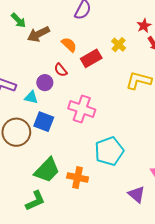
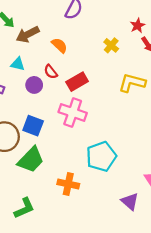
red rectangle: (91, 58) -> (77, 82), moved
cyan triangle: (31, 97) -> (18, 64), moved
green trapezoid: (47, 170) -> (31, 160), moved

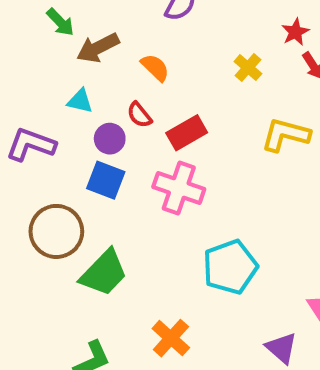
blue square: (33, 126) -> (106, 180), moved
orange cross: (68, 184) -> (171, 338), moved, turned 30

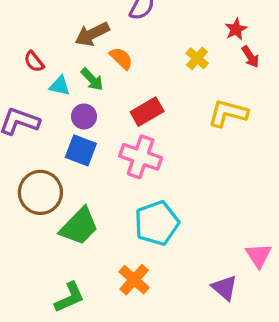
green arrow: (60, 22) -> (92, 79), moved
brown arrow: (98, 48) -> (92, 34), moved
red semicircle: (139, 115) -> (34, 62), moved
cyan pentagon: (230, 267) -> (157, 223), moved

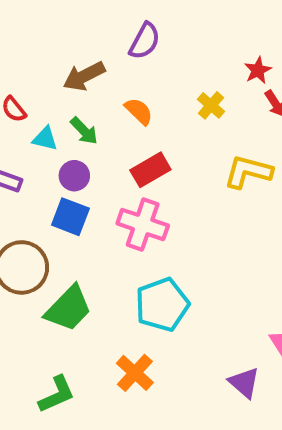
orange semicircle: (121, 58) -> (139, 111), moved

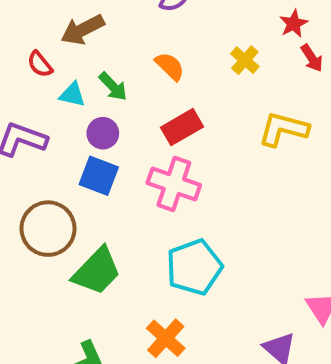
brown arrow: (84, 76) -> (83, 30), moved

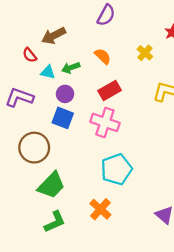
green arrow: (113, 87) -> (71, 68), turned 114
green trapezoid: (97, 271) -> (51, 185), moved

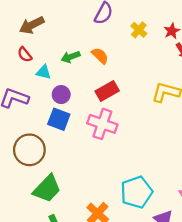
brown arrow: (54, 36) -> (32, 25), moved
yellow cross: (145, 53) -> (139, 30), moved
green arrow: (71, 68) -> (71, 57), moved
cyan pentagon: (116, 169) -> (136, 192), moved

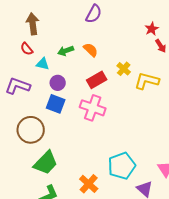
brown arrow: (32, 25) -> (33, 24), turned 110
yellow cross: (139, 30) -> (124, 69), moved

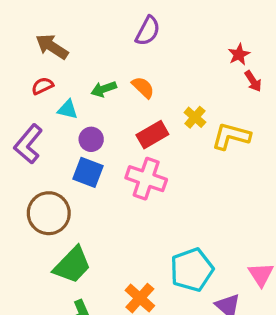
brown arrow: (33, 24) -> (52, 47), turned -50
red semicircle: (27, 49) -> (42, 86), turned 104
purple L-shape: (18, 86) -> (28, 144), turned -70

